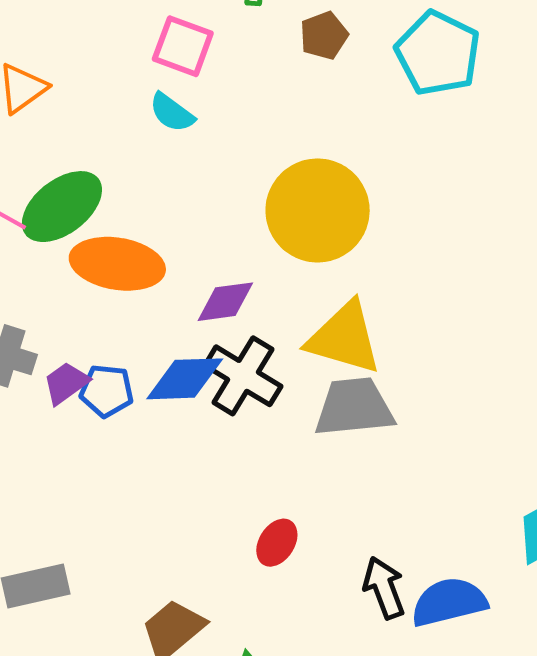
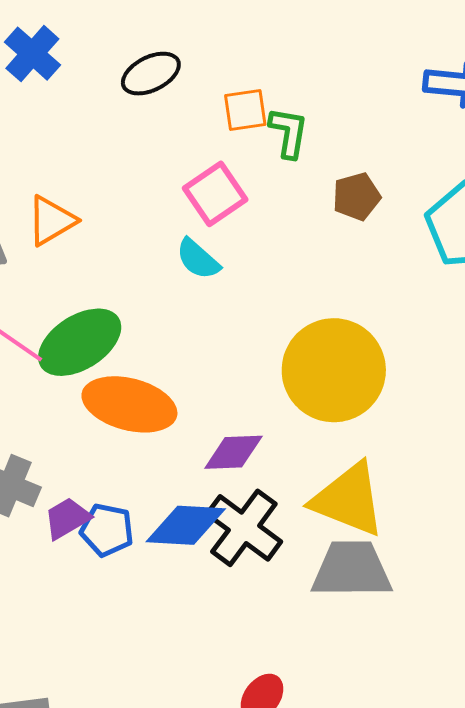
pink square: (183, 46) -> (215, 194), turned 30

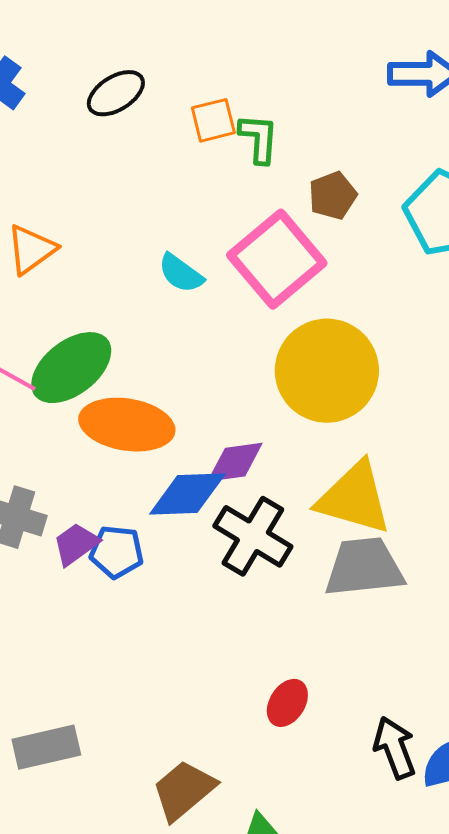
pink square: (215, 194) -> (277, 259), moved, size x1.5
blue diamond: (186, 525) -> (187, 494), moved

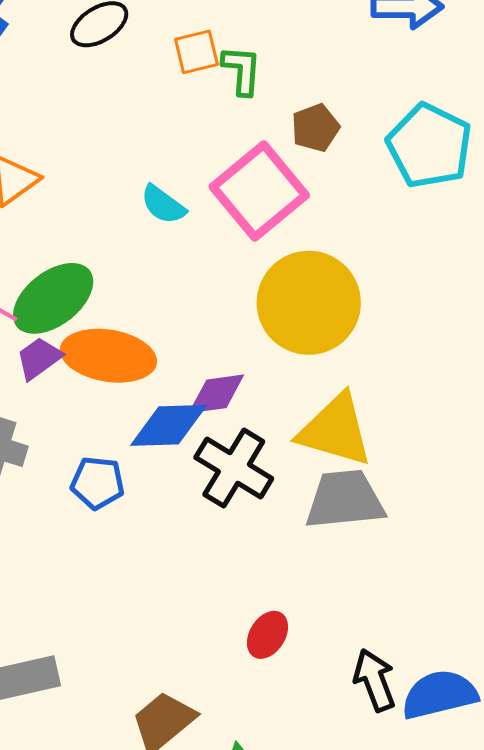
purple trapezoid: (76, 544) -> (39, 358), moved

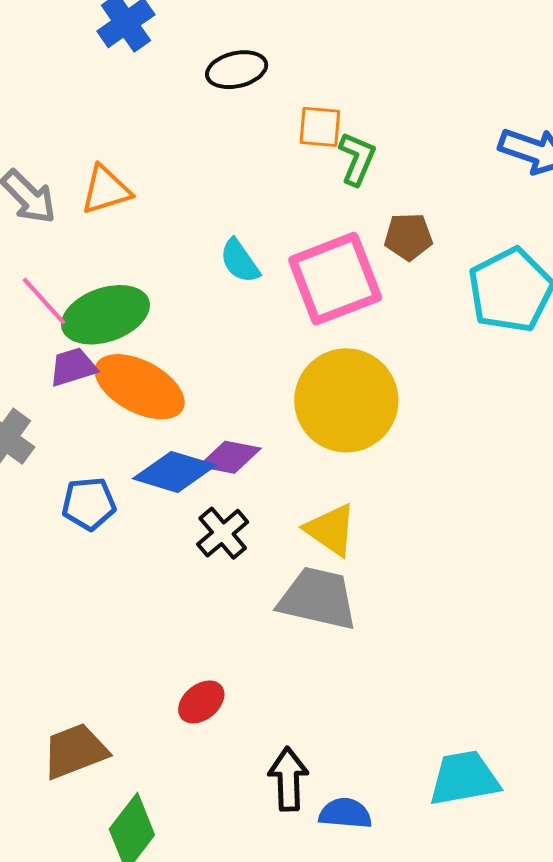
yellow triangle: (335, 430) -> (331, 530), size x0.7
black cross: (234, 468) -> (223, 533), size x0.7
blue pentagon: (98, 483) -> (89, 504), turned -30
blue semicircle: (439, 695) -> (345, 813), size x0.7

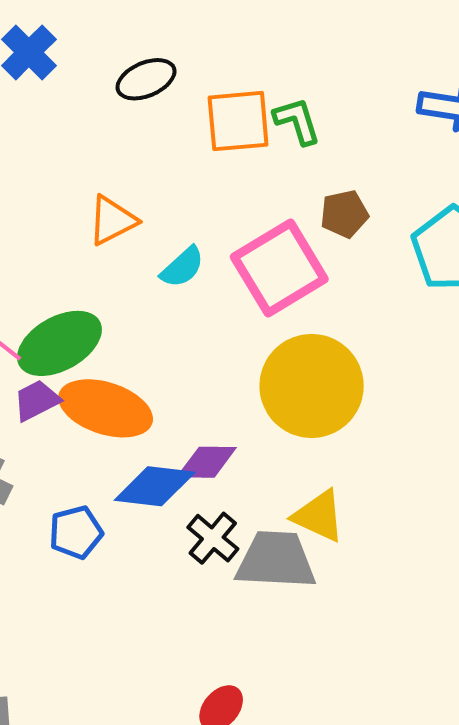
orange square: (320, 127) -> (238, 121), size x1.5
green L-shape: (357, 159) -> (297, 121), moved, turned -30
orange triangle: (106, 190) -> (112, 220), moved
cyan semicircle: (240, 261) -> (182, 267), turned -87
gray trapezoid: (318, 598) -> (276, 560), moved

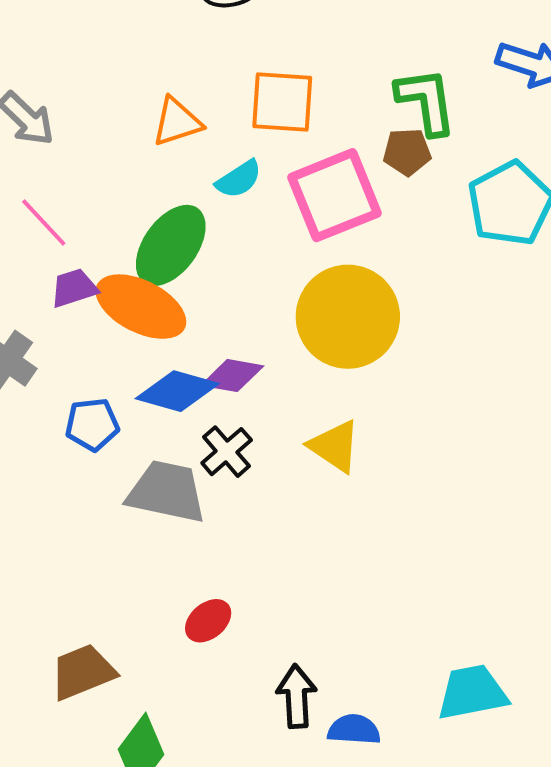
orange square: (238, 121) -> (282, 102), moved
green L-shape: (297, 121) -> (426, 101), moved, size x1.4
green ellipse: (59, 343) -> (171, 245), moved, turned -34
gray trapezoid: (276, 560) -> (167, 492), moved

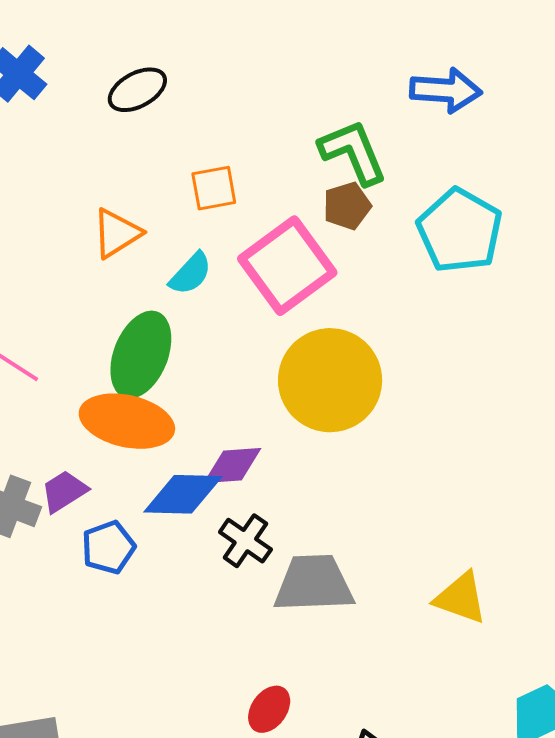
orange square: (282, 102) -> (214, 188), size x0.7
purple trapezoid: (74, 288) -> (64, 491), moved
yellow triangle: (335, 446) -> (461, 598), moved
gray trapezoid: (167, 492) -> (314, 584), moved

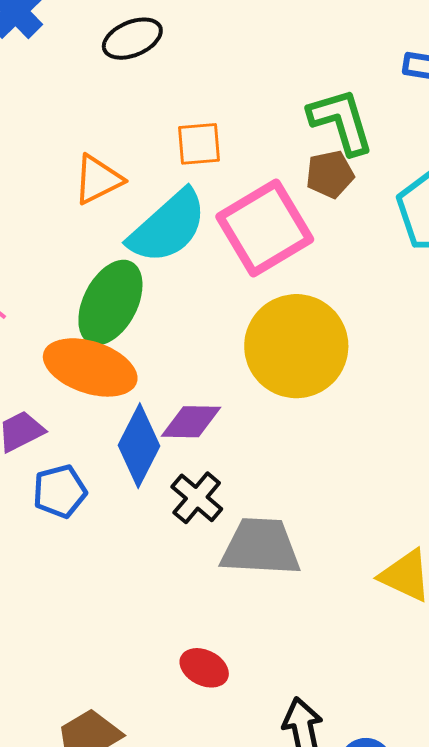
cyan semicircle: (191, 274) -> (168, 227), size x1.8
blue diamond: (183, 494) -> (139, 446), turned -70
red ellipse: (269, 709) -> (204, 668), turned 75

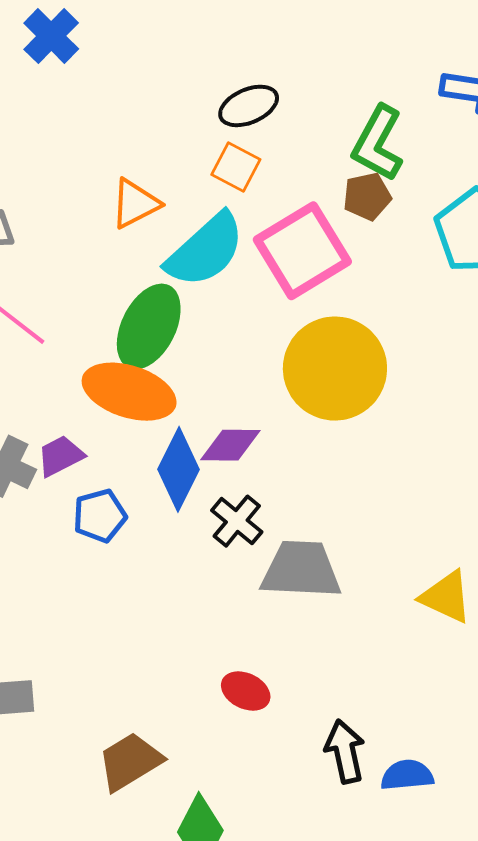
black ellipse: (132, 39) -> (249, 106), moved
green L-shape: (341, 121) -> (378, 143), turned -134
orange square: (199, 144) -> (236, 167), turned 33

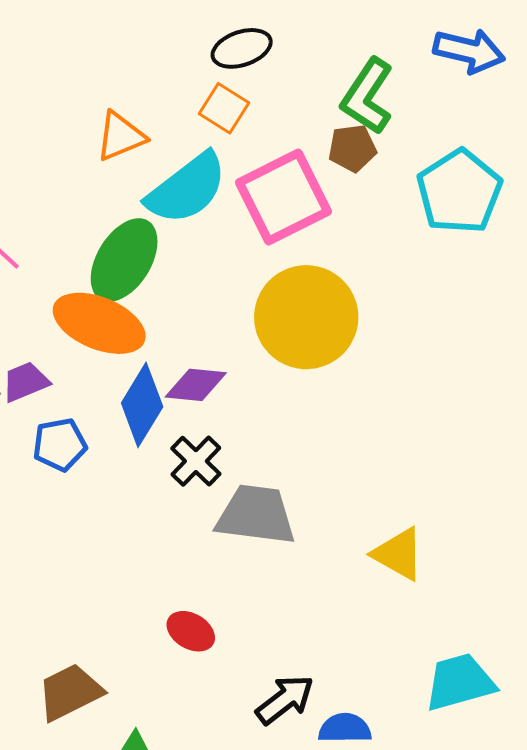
black arrow: (345, 751) -> (285, 700), turned 60

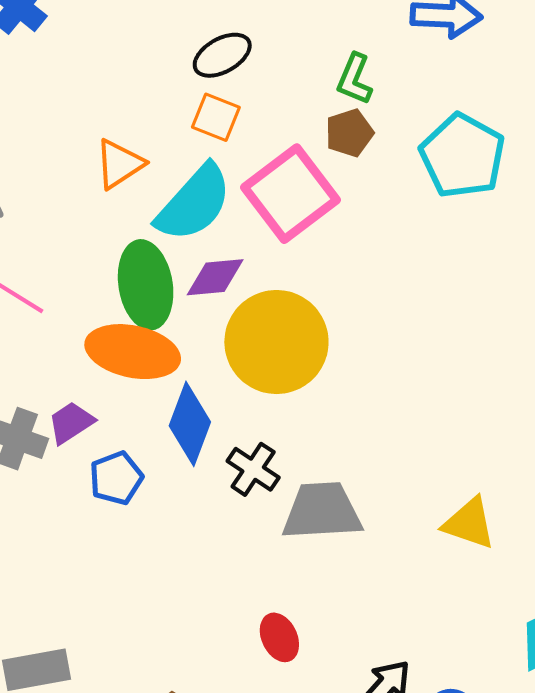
green L-shape: (367, 96) -> (355, 79), size x0.7
green ellipse: (124, 260) -> (146, 285), turned -30
yellow circle: (306, 317) -> (276, 342), moved
purple diamond: (196, 385) -> (215, 277), moved
red ellipse: (191, 631) -> (279, 637), turned 45

